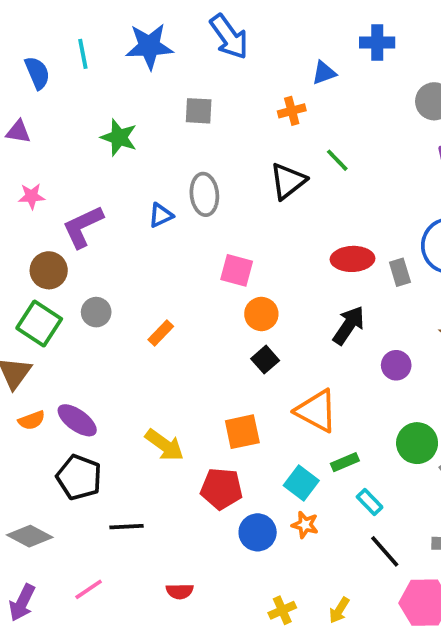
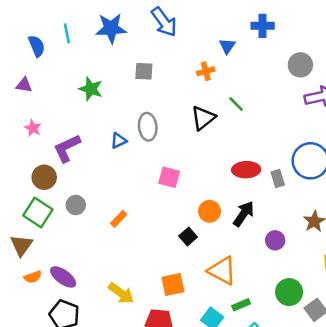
blue triangle: (324, 73) -> (227, 46), turned -36
pink star: (32, 196) -> (33, 128), turned 30
orange circle: (261, 314) -> (210, 211), moved

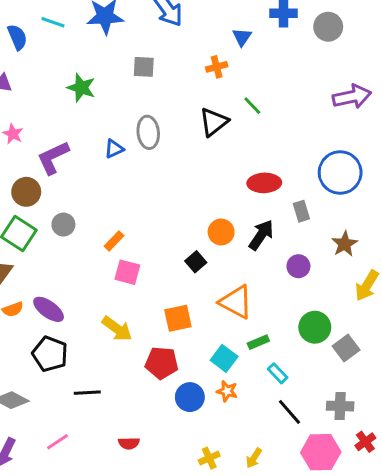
cyan line: (67, 33) -> (53, 22), turned -60
gray circle: (300, 65) -> (328, 27), moved
pink square: (169, 177) -> (127, 272), moved
gray rectangle: (278, 178) -> (301, 211), moved

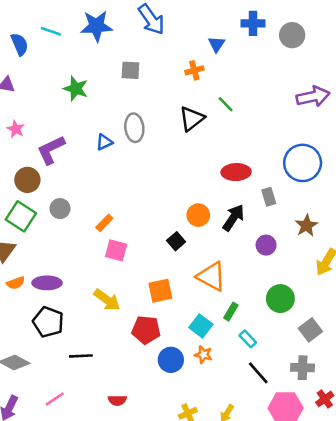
purple ellipse: (49, 309) -> (47, 283), turned -36
green rectangle: (258, 342) -> (231, 312), turned -36
gray square: (346, 348) -> (310, 330), moved

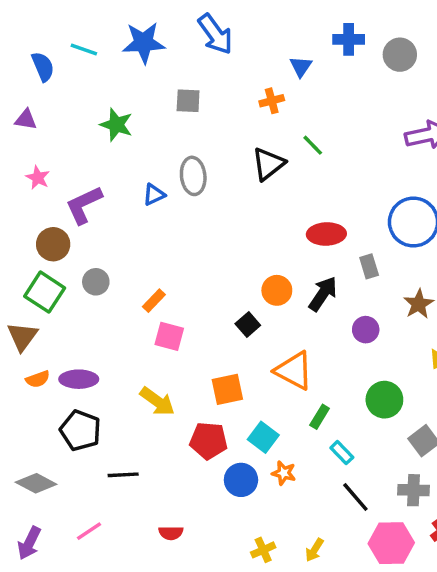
cyan square: (201, 326) -> (263, 437), moved

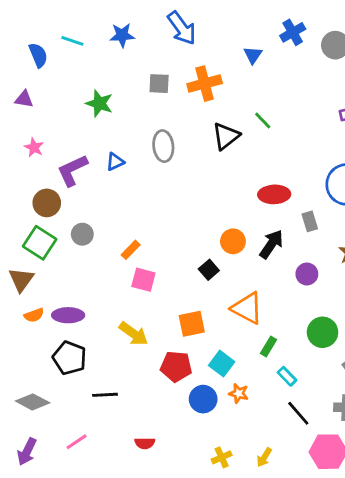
blue cross: (349, 39) -> (293, 32), turned -30
blue star: (144, 43) -> (122, 35), size x0.7
orange cross: (272, 101) -> (205, 84), moved, size x1.6
blue triangle: (154, 195) -> (115, 162), moved

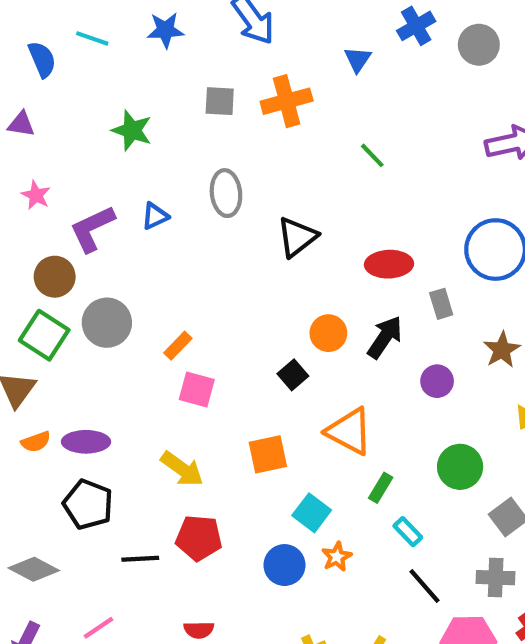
black triangle: (226, 136) -> (297, 237), moved
gray circle: (82, 234) -> (107, 323), size x1.5
red pentagon: (176, 366) -> (199, 538), moved
orange star: (239, 393) -> (337, 557), turned 30

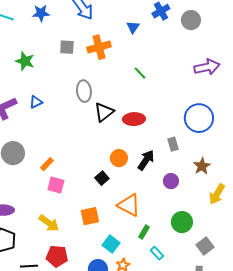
gray ellipse: (226, 193) -> (84, 91), moved
red ellipse: (389, 264) -> (134, 119), moved

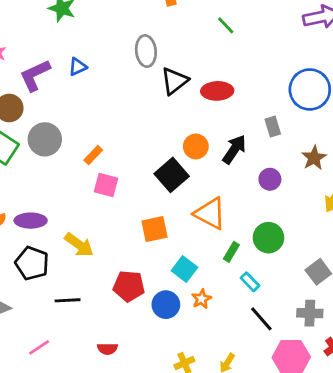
black square: (102, 178) -> (172, 175), size x1.6
green circle: (182, 222) -> (268, 238), moved
yellow arrow: (49, 223) -> (79, 245), moved
red pentagon: (57, 256) -> (129, 286), moved

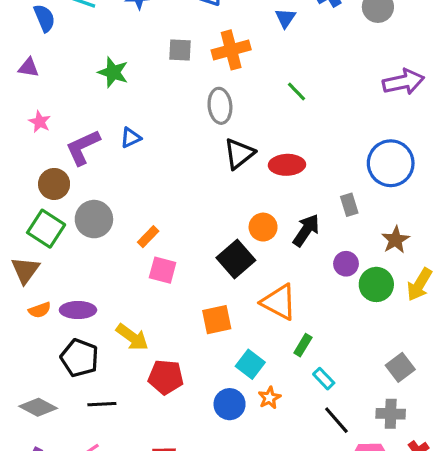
gray ellipse: (146, 51) -> (220, 106), moved
green circle: (268, 238) -> (376, 284), moved
red pentagon: (129, 286) -> (166, 377), moved
black line: (68, 300) -> (102, 404), moved

